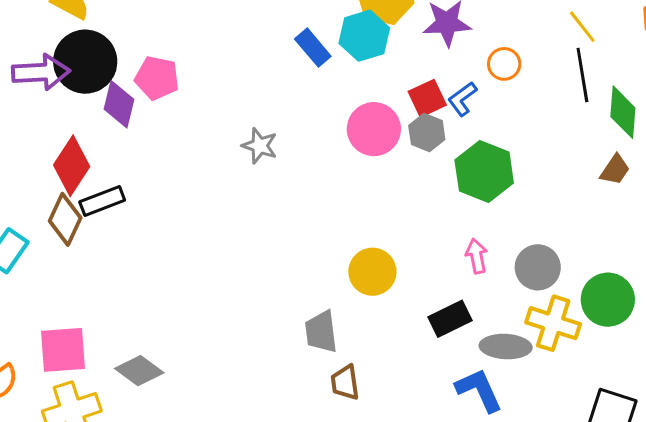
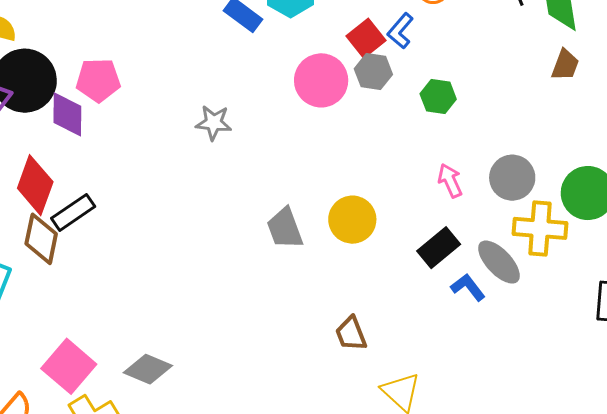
green hexagon: (484, 171) -> (438, 96), size x0.6
gray trapezoid: (321, 332) -> (285, 228), moved
gray ellipse: (506, 347) -> (499, 262), turned 57
pink square: (63, 350) -> (69, 366), turned -32
blue L-shape: (479, 390) -> (468, 287), moved, size x0.7

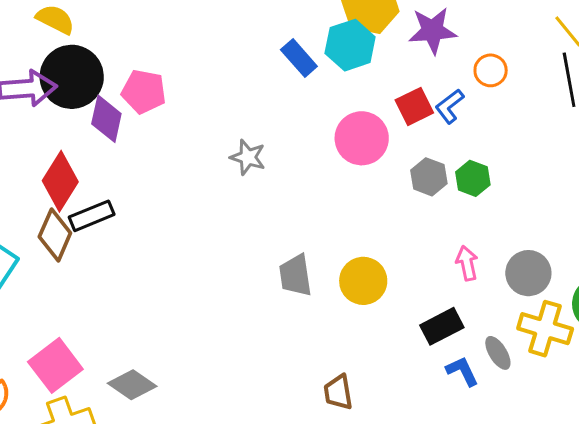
gray hexagon: (373, 72) -> (429, 177), moved
gray ellipse: (499, 262) -> (498, 353), size x0.7

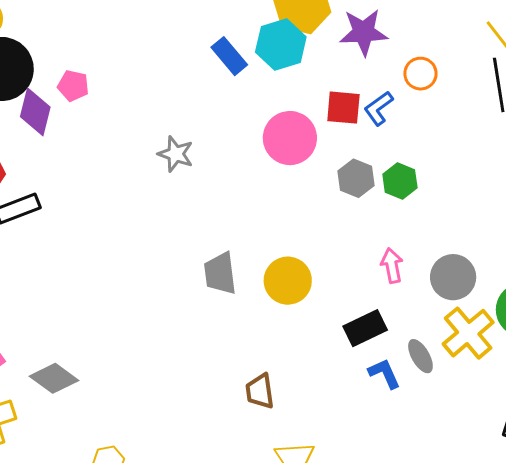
pink pentagon: (144, 92) -> (73, 86), size x0.7
red square: (414, 106) -> (343, 108), turned 30
yellow cross: (545, 329) -> (468, 333), turned 32

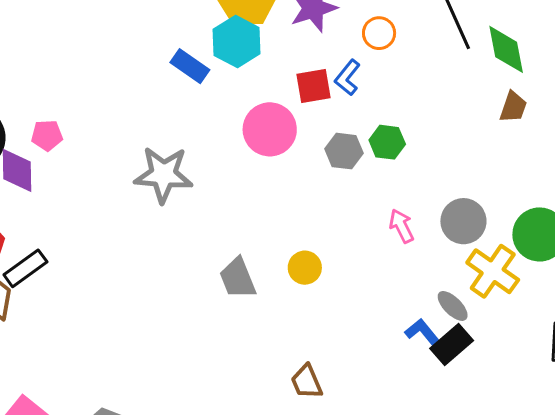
gray star: (176, 154) -> (163, 175), size x1.6
yellow circle: (288, 281) -> (305, 268), size x0.7
black rectangle: (365, 328) -> (452, 345), moved

